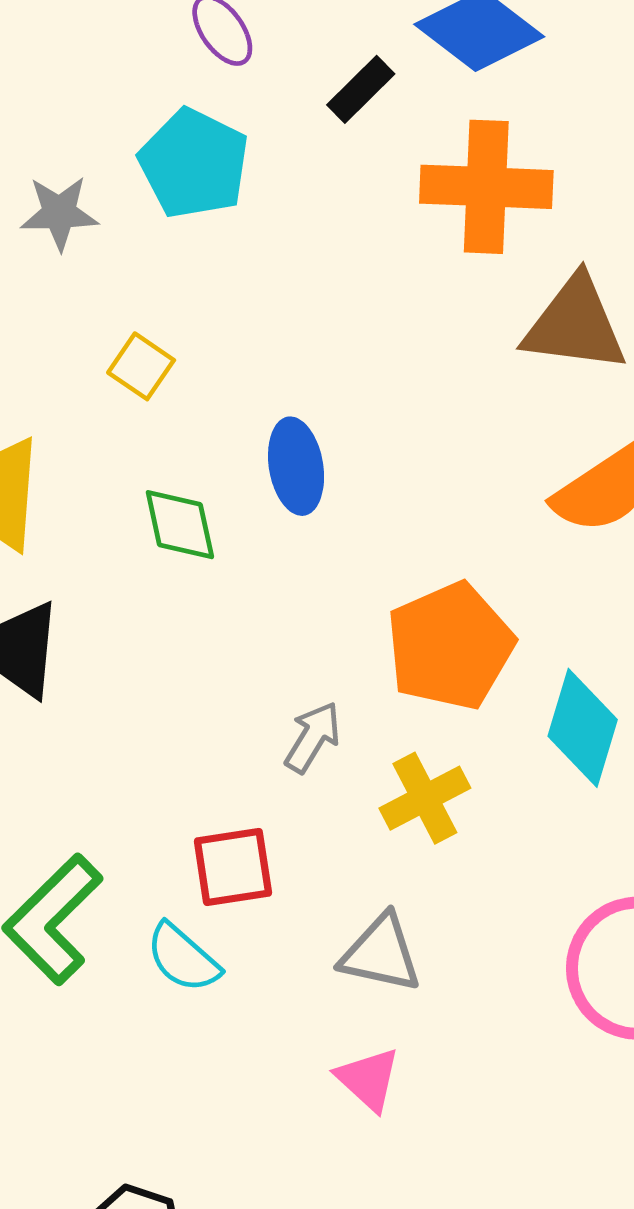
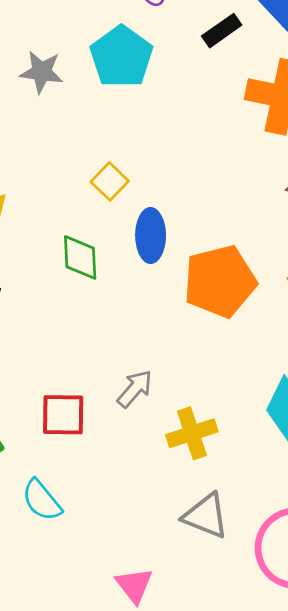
yellow square: (141, 366) -> (110, 181), moved
orange pentagon: (450, 646) -> (220, 281), moved
red square: (233, 867) -> (63, 415), moved
gray triangle: (381, 953) -> (206, 516), moved

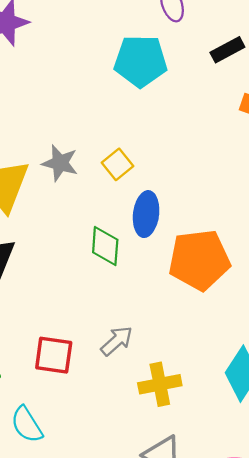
cyan pentagon: (121, 57) -> (141, 61), turned 30
gray star: (42, 72) -> (60, 163), moved
green diamond: (80, 257) -> (105, 246), moved

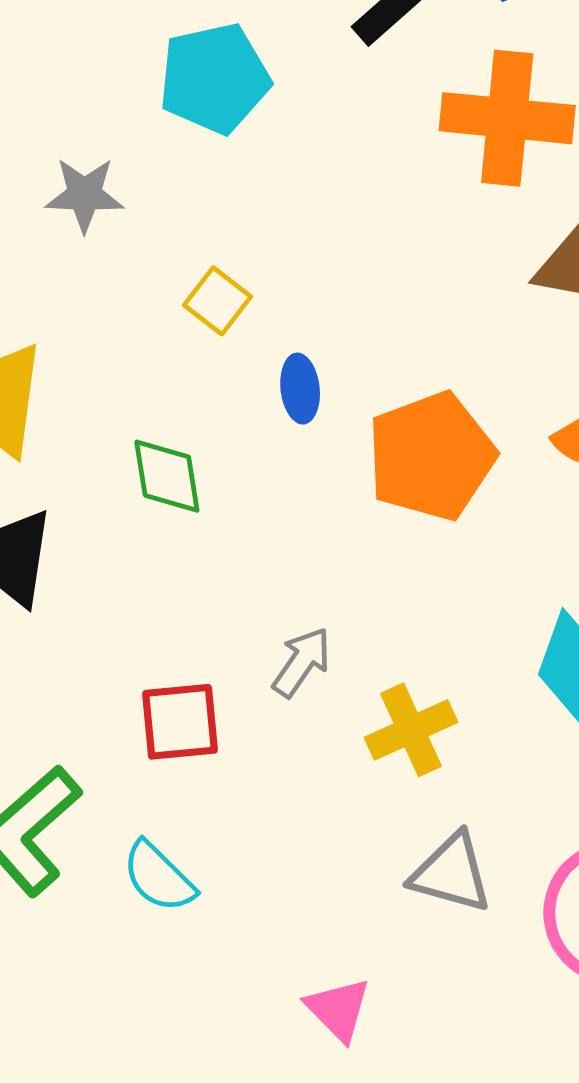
gray star: (60, 163) -> (84, 195), moved
blue ellipse: (146, 214) -> (300, 389), size x0.7
green diamond: (105, 246) -> (167, 476), moved

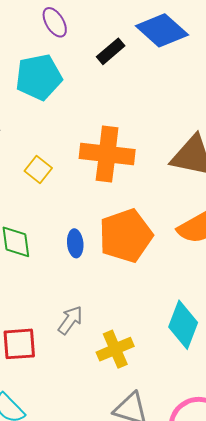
orange cross: (507, 118) -> (107, 154), moved
blue ellipse: (300, 389) -> (75, 243), moved

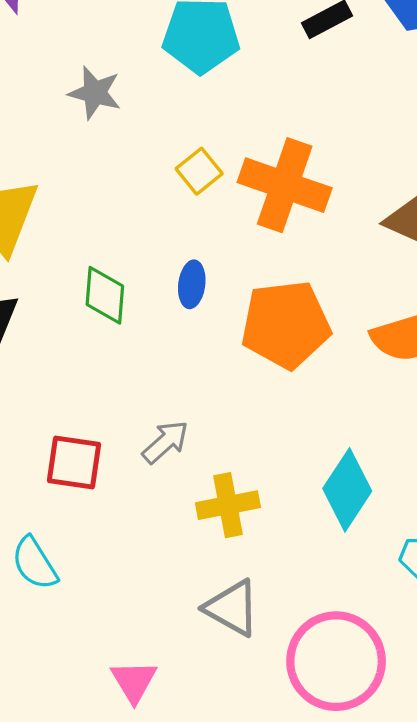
yellow square: (38, 169) -> (199, 171), moved
blue ellipse: (75, 243) -> (192, 284), moved

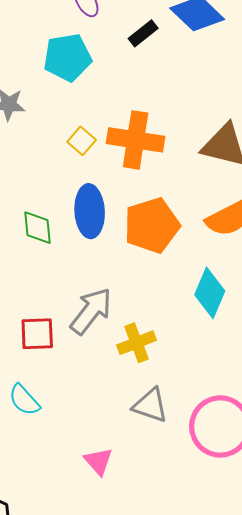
blue ellipse: (192, 284) -> (90, 211), size x1.8
gray arrow: (165, 442) -> (91, 311), size x1.6
cyan diamond: (347, 490) -> (210, 293), moved

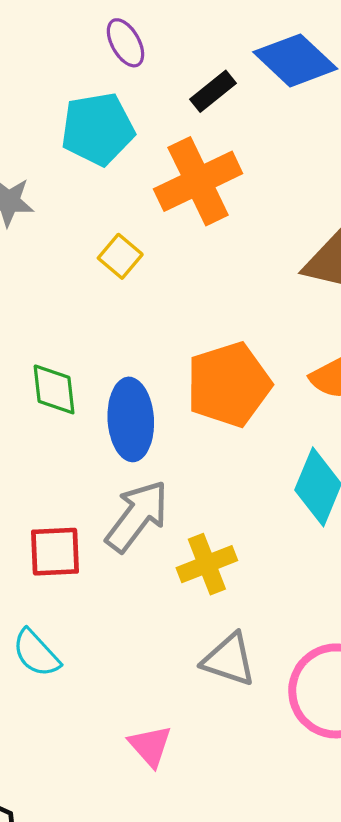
orange cross: (136, 140) -> (198, 181), moved, turned -34
blue ellipse: (90, 211) -> (131, 419), moved

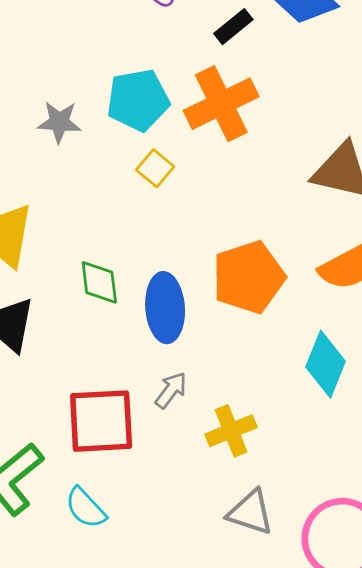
cyan pentagon: (98, 129) -> (138, 100), moved
gray arrow: (137, 516) -> (171, 390), size x0.6
red square: (55, 552) -> (101, 421), size x1.5

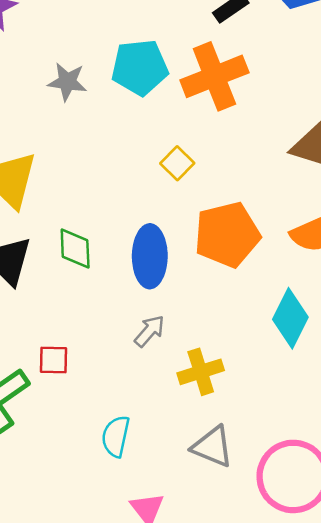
yellow square: (155, 168) -> (177, 163), moved
green diamond: (99, 282) -> (75, 249), moved
red square: (101, 421) -> (54, 360), moved, size x0.5
cyan semicircle: (86, 508) -> (116, 436), moved, turned 51

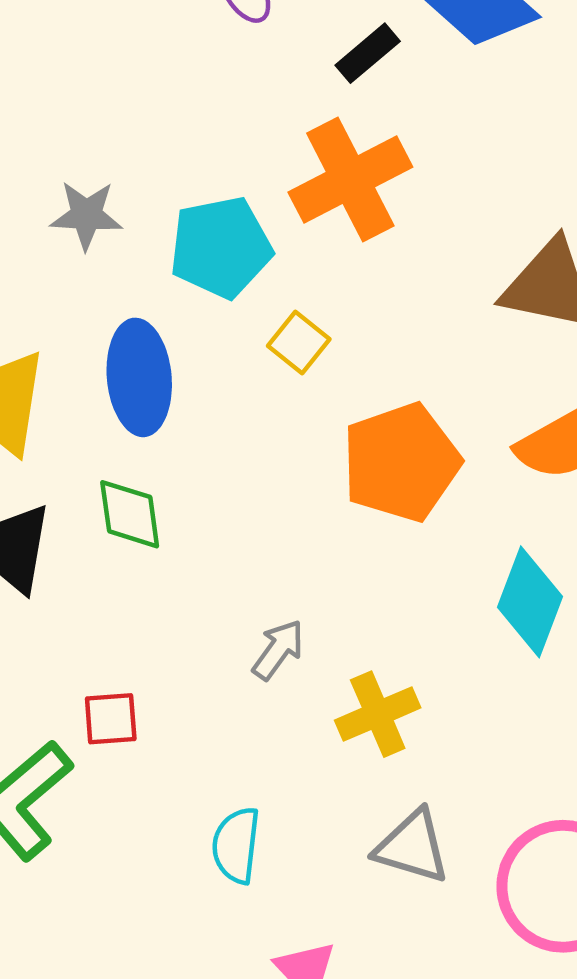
cyan pentagon: (140, 67) -> (221, 247), moved
blue ellipse: (150, 256) -> (139, 377), moved

